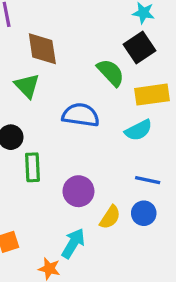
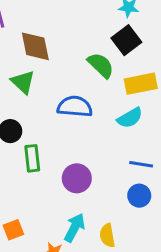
yellow semicircle: (110, 217) -> (107, 235), moved, turned 140

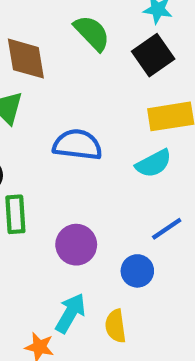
green semicircle: (101, 65) -> (92, 33), moved
blue line: (141, 164) -> (167, 229), turned -45
blue circle: (139, 196) -> (137, 271), moved

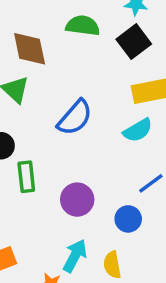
green semicircle: (92, 33) -> (83, 26), turned -36
blue semicircle: (77, 145) -> (75, 118), turned 126

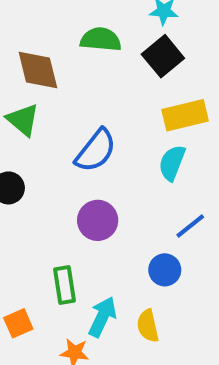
cyan semicircle: (138, 130) -> (172, 163), turned 144
green rectangle: (26, 177) -> (64, 285), moved
purple circle: (77, 200) -> (98, 220), moved

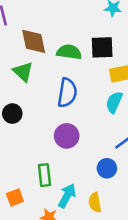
green semicircle: (101, 39) -> (69, 52), moved
black square: (163, 56) -> (102, 47), moved, turned 35
blue semicircle: (96, 151) -> (67, 93), turned -32

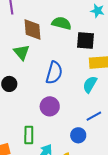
green semicircle: (69, 52) -> (62, 23), moved

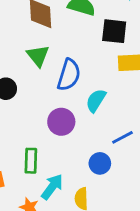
green triangle: (21, 52) -> (38, 56), moved
cyan semicircle: (90, 84) -> (96, 100), moved

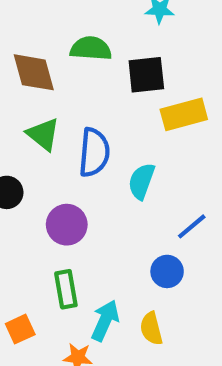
purple circle: (61, 122) -> (67, 225), moved

